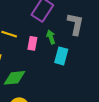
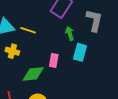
pink rectangle: (32, 43) -> (54, 60), moved

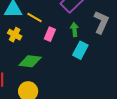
pink rectangle: (54, 60) -> (50, 34), moved

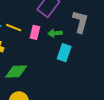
green arrow: (74, 30) -> (55, 33), turned -80
pink rectangle: (50, 34) -> (35, 32), moved

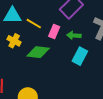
green diamond: (16, 71) -> (38, 52), moved

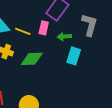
pink rectangle: (54, 32) -> (44, 28), moved

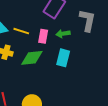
pink rectangle: (44, 28) -> (43, 36), moved
cyan rectangle: (74, 56) -> (63, 58), moved

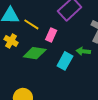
green arrow: (63, 34) -> (83, 51), moved

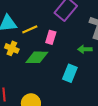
yellow line: (31, 24) -> (30, 29), turned -49
cyan rectangle: (65, 61) -> (70, 73), moved

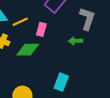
cyan rectangle: (70, 73) -> (61, 82), moved

